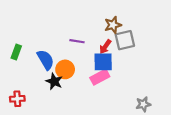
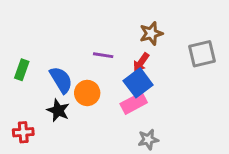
gray square: (125, 40) -> (202, 54), moved
blue square: (103, 62) -> (138, 83), turned -36
black star: (54, 81) -> (58, 110), moved
gray star: (143, 104) -> (148, 139), moved

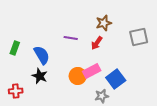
blue square: (138, 83) -> (116, 79), moved
orange circle: (87, 93) -> (78, 76), moved

